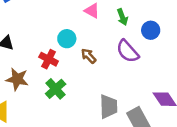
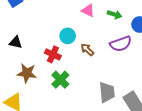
green arrow: (122, 17) -> (115, 14), turned -48
purple semicircle: (128, 51) -> (121, 44), turned -65

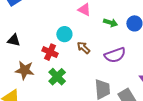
green arrow: (115, 14) -> (110, 23), moved
purple semicircle: (121, 44) -> (115, 55), moved

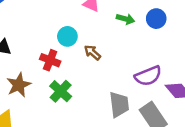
purple semicircle: (115, 55) -> (148, 76), moved
brown star: (25, 70) -> (19, 85), turned -30

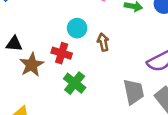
brown arrow: (93, 53) -> (103, 42), turned 42
brown star: (19, 85) -> (32, 65), moved

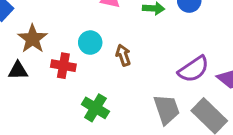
red cross: (62, 53) -> (63, 66), moved
brown star: (32, 65) -> (33, 39), moved

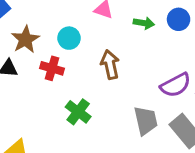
cyan circle: (90, 43) -> (69, 38), moved
brown arrow: (123, 55) -> (110, 65), size x1.4

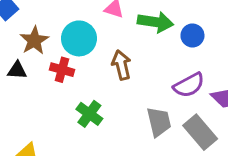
blue circle: (179, 19) -> (192, 35), moved
green arrow: (144, 23) -> (155, 22), size x1.6
cyan circle: (69, 38) -> (79, 38), size x1.5

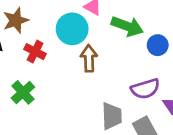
cyan circle: (79, 38) -> (72, 29), moved
green cross: (89, 114) -> (23, 92), moved

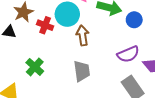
red cross: (35, 52) -> (45, 25), moved
gray trapezoid: (112, 116) -> (82, 71), moved

